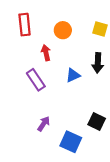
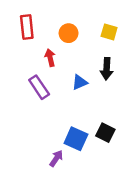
purple arrow: (44, 124) -> (56, 158), moved
blue square: (71, 142) -> (76, 139), moved

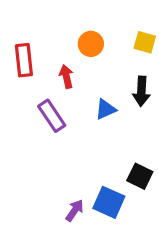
red rectangle: (27, 27) -> (24, 60), moved
blue square: (76, 139) -> (109, 202), moved

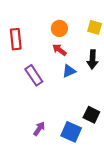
red arrow: (66, 77) -> (59, 50), moved, turned -40
purple arrow: (75, 210) -> (39, 129), moved

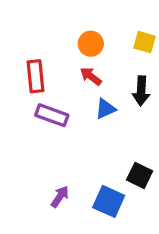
red rectangle: (16, 39) -> (36, 76), moved
purple rectangle: (34, 75) -> (52, 115), turned -36

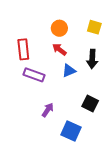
black square: (140, 175) -> (90, 103), moved
purple arrow: (60, 197) -> (48, 110), moved

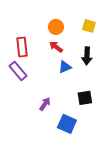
purple rectangle: (34, 75) -> (18, 71), moved, turned 30
black square: (90, 103) -> (85, 98), turned -35

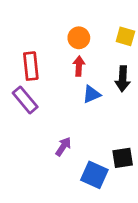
red arrow: (56, 47) -> (79, 66), turned 56
black square: (85, 98) -> (123, 158), moved

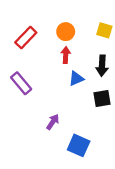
red rectangle: (31, 66) -> (26, 37), moved, turned 50
black square: (123, 158) -> (102, 98), moved

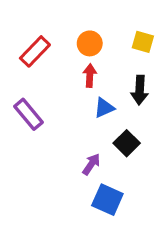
black square: (102, 98) -> (127, 143), moved, turned -36
purple arrow: (53, 122) -> (91, 164), moved

